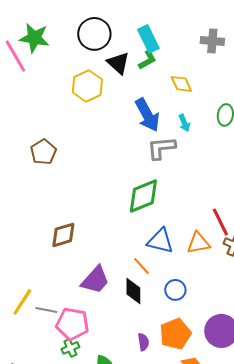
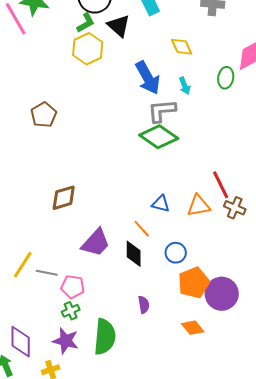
green L-shape: (147, 60) -> (86, 23), moved
green diamond: (143, 196) -> (159, 137), moved, turned 57
blue triangle: (160, 241) -> (161, 204), size x0.7
pink pentagon: (72, 324) -> (73, 287), size x0.7
orange pentagon: (175, 334) -> (194, 283), moved

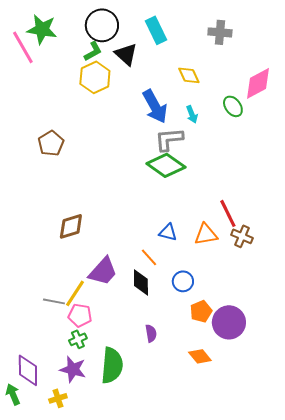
green ellipse: (226, 78) -> (233, 106), turned -45
yellow line: (23, 265) -> (75, 293), moved
orange pentagon: (194, 283) -> (201, 311), size x0.7

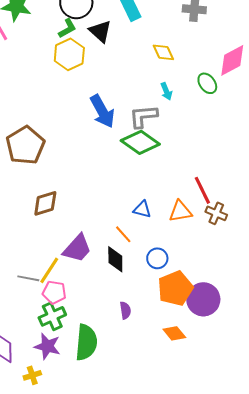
blue arrow: (155, 106) -> (102, 111), moved
brown pentagon: (51, 143) -> (25, 145), moved, size x1.5
orange pentagon: (201, 311) -> (175, 288), size x1.6
green cross: (78, 339) -> (52, 316), size x1.5

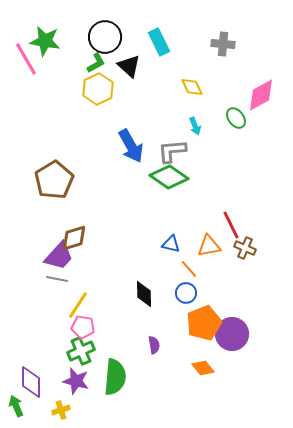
orange line: (123, 234) -> (189, 269), moved
purple trapezoid: (77, 248) -> (59, 256), moved
gray line: (28, 278) -> (57, 279), moved

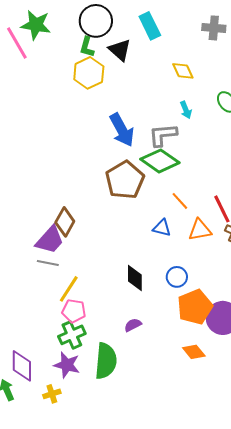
green L-shape: (96, 63) -> (87, 47), turned 135
brown pentagon: (54, 180) -> (125, 180), moved
brown diamond: (74, 238) -> (65, 222), turned -44
orange line: (189, 269) -> (180, 201), moved
purple semicircle: (154, 345) -> (133, 325), moved, turned -108

